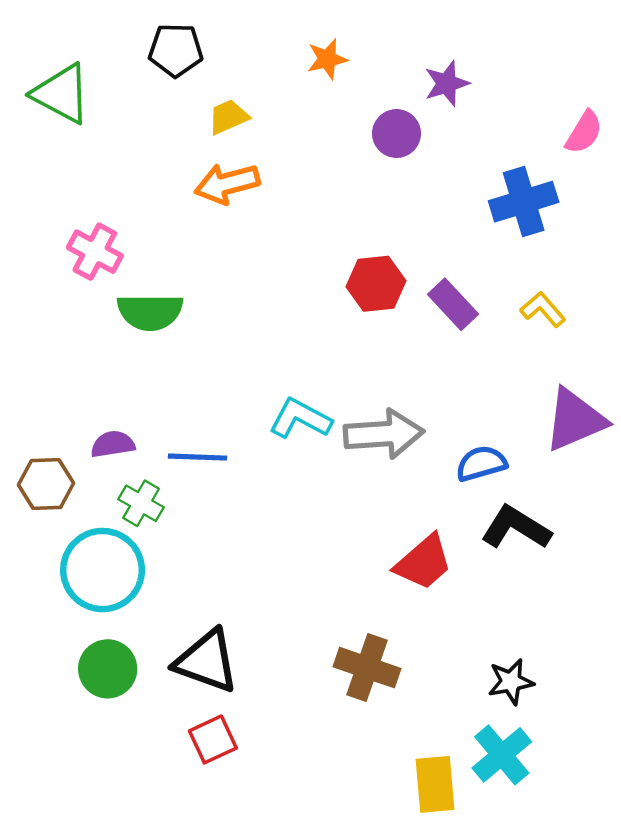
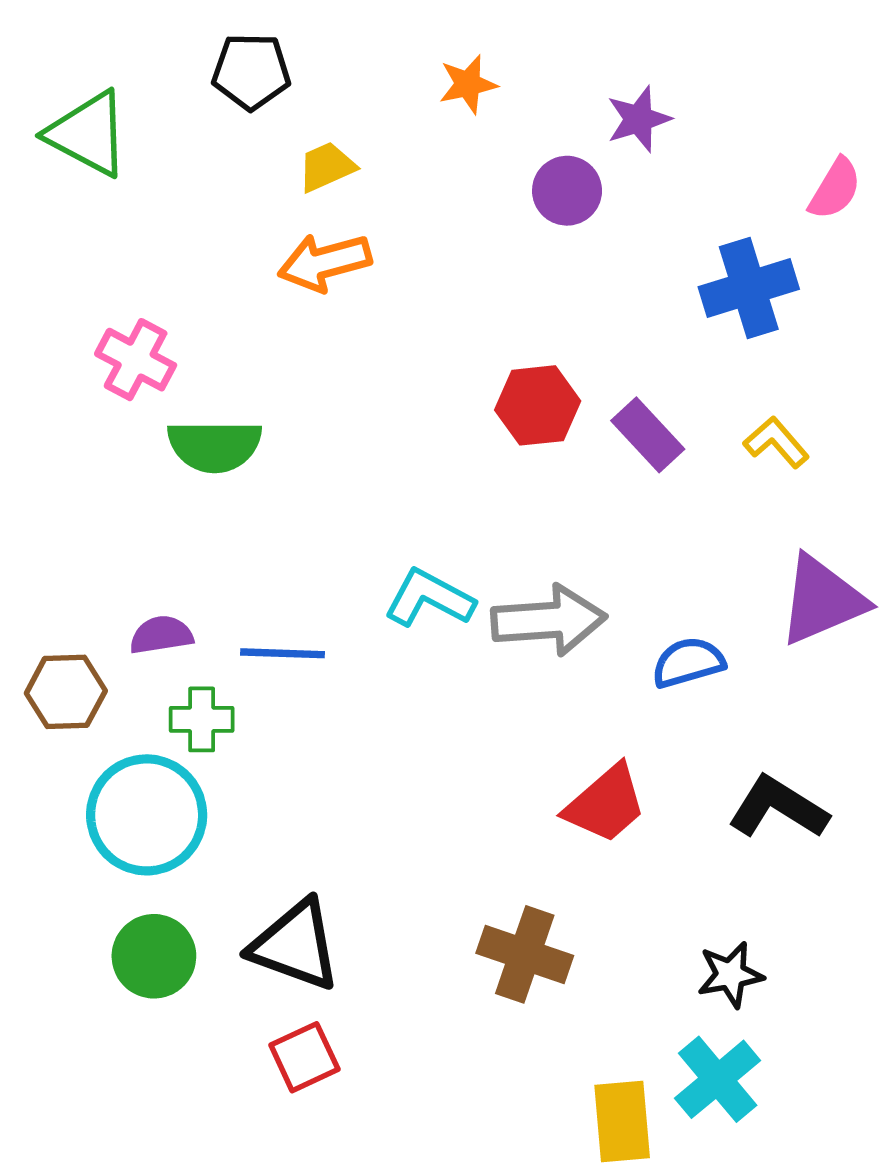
green cross: (141, 503) -> (202, 719), turned -30
black L-shape: (516, 528) -> (778, 808), moved

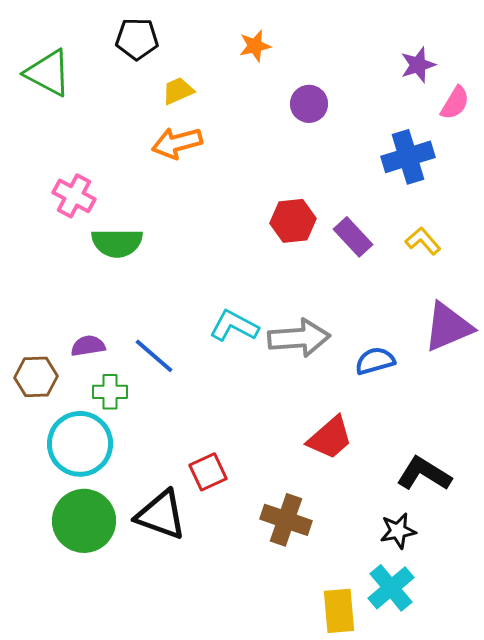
purple star: (639, 119) -> (418, 65), moved
blue line: (282, 653) -> (154, 356), turned 39
black L-shape: (778, 808) -> (424, 474), moved
green circle: (154, 956) -> (84, 521), size x1.4
red square: (304, 1057) -> (208, 472), moved

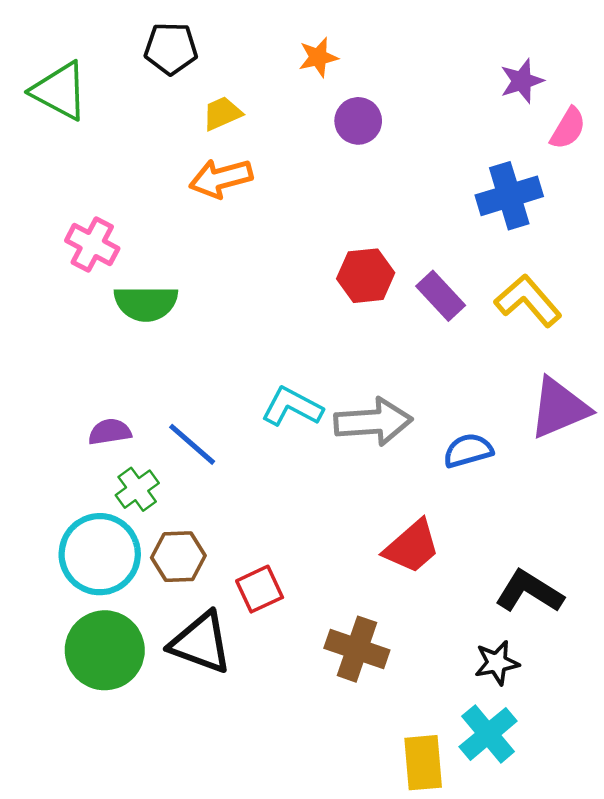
purple circle: (309, 104) -> (358, 121), moved
yellow L-shape: (423, 241) -> (528, 301), size x1.5
brown hexagon: (36, 377) -> (178, 557), moved
green cross: (110, 392) -> (137, 489), turned -36

